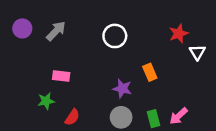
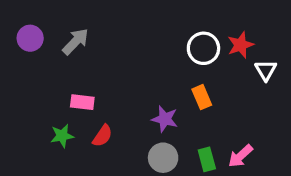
white circle: (115, 36) -> (203, 48), moved
red semicircle: (72, 117) -> (102, 136), moved

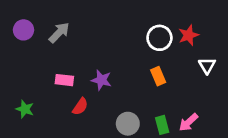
white triangle: (266, 70) -> (207, 66), moved
purple star: (165, 119) -> (101, 80), moved
green star: (62, 136) -> (25, 109), moved, turned 30

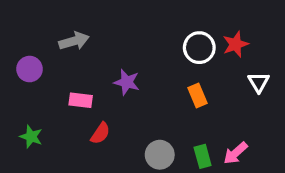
purple circle: (24, 30) -> (30, 69), moved
gray arrow: (59, 33) -> (74, 41), turned 30
purple star: (101, 80) -> (127, 82), moved

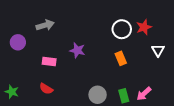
red semicircle: (100, 133) -> (46, 89), moved, turned 88
green star: (31, 137) -> (12, 92), moved

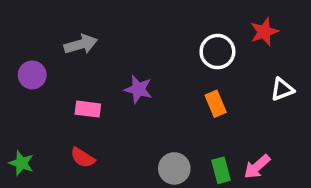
red star: (144, 27) -> (264, 32), moved
white triangle: (158, 50) -> (282, 89), turned 40

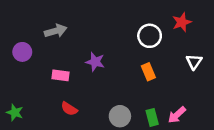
white triangle: (282, 89) -> (194, 62), turned -35
red semicircle: (83, 158) -> (69, 109), moved

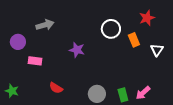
white circle: (150, 36) -> (111, 29), moved
orange rectangle: (148, 72) -> (134, 40), moved
pink rectangle: (61, 75) -> (35, 61), moved

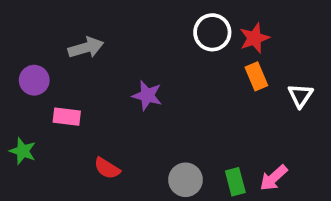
red star: (147, 18) -> (254, 38), moved
white circle: (111, 29) -> (212, 32), moved
green star: (12, 91) -> (23, 151), moved

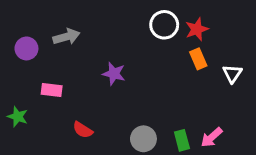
purple circle: (34, 80) -> (26, 48), moved

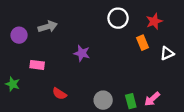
red star: (197, 29) -> (154, 21), moved
white triangle: (232, 74) -> (167, 53), turned 32

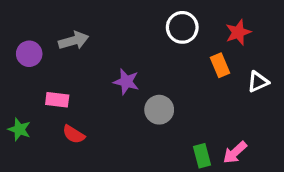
red semicircle: (59, 94) -> (74, 134), moved
gray circle: (103, 100) -> (159, 110), moved

